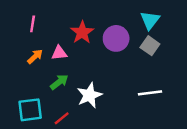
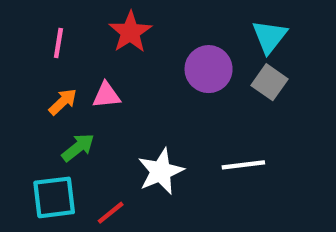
red star: (82, 32) -> (130, 32), moved
green arrow: (59, 82) -> (78, 147), moved
white line: (150, 93) -> (243, 165), moved

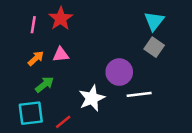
red star: (130, 32) -> (61, 18), moved
purple circle: (209, 69) -> (119, 72), moved

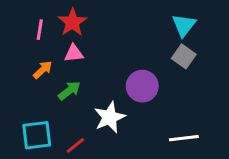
pink triangle: (61, 55) -> (74, 53), moved
green arrow: (44, 84) -> (69, 91), moved
white line: (139, 94) -> (184, 138), moved

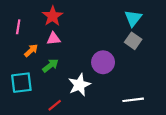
pink line: (40, 30) -> (18, 27), moved
cyan square: (37, 135) -> (21, 83), moved

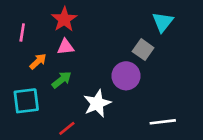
gray square: (133, 41) -> (143, 50), moved

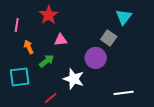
pink triangle: (66, 47) -> (61, 40), moved
orange arrow: (38, 61) -> (29, 47), turned -72
white star: (97, 103) -> (74, 79), turned -30

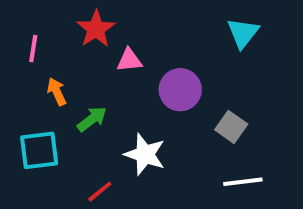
gray square: (109, 38) -> (231, 127), moved
pink triangle: (61, 40) -> (129, 60), moved
purple circle: (96, 58) -> (180, 90), moved

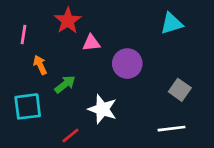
cyan triangle: (243, 33) -> (172, 23), turned 35
gray square: (231, 127) -> (180, 90), moved

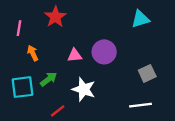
pink triangle: (91, 43) -> (75, 55), moved
green arrow: (65, 84) -> (49, 79), moved
gray square: (180, 90) -> (147, 73), turned 30

